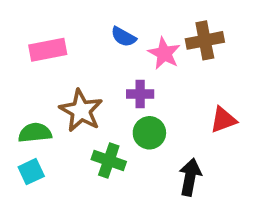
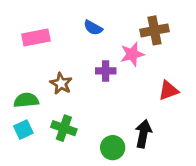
pink star: (164, 53) -> (132, 54), moved, turned 30
brown star: (81, 111) -> (61, 83), size x0.7
green circle: (149, 133) -> (113, 148), moved
green cross: (109, 160) -> (64, 128), moved

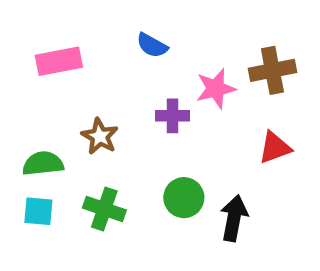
brown cross: (155, 30) -> (272, 70), moved
cyan square: (23, 130) -> (38, 211), turned 30
green circle: (113, 148) -> (184, 198), moved

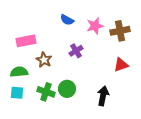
pink rectangle: (59, 61) -> (26, 41), moved
pink star: (216, 89) -> (95, 26), moved
purple cross: (172, 116) -> (76, 51), turned -32
green circle: (184, 198) -> (67, 89), moved

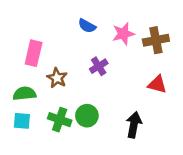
pink rectangle: (26, 41) -> (34, 53), turned -66
red triangle: (121, 65) -> (157, 84), turned 35

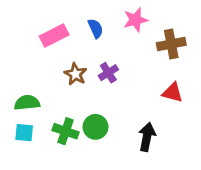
blue semicircle: (87, 26) -> (96, 28), turned -144
pink star: (123, 34) -> (135, 20), moved
pink rectangle: (34, 53) -> (54, 36), moved, turned 50
brown star: (57, 78) -> (76, 74), moved

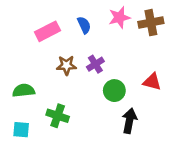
brown cross: (171, 44) -> (151, 23), moved
brown star: (76, 74) -> (66, 65), turned -30
green circle: (96, 127) -> (114, 91), moved
cyan square: (24, 133) -> (21, 130), moved

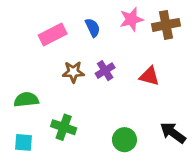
red triangle: (152, 82) -> (149, 76), moved
green circle: (114, 91) -> (124, 140), moved
black arrow: (129, 121) -> (173, 133), moved, turned -65

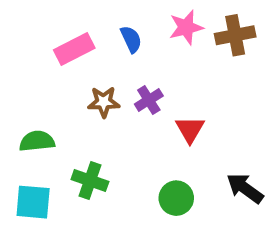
red triangle: (149, 76) -> (190, 129), moved, turned 45
cyan square: (24, 142) -> (33, 202), size x1.4

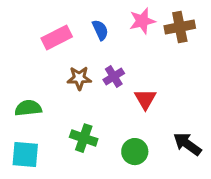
green cross: (90, 180) -> (84, 138), moved

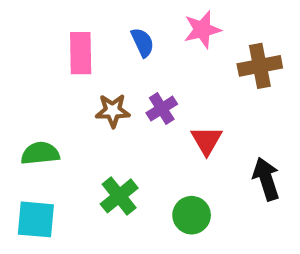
brown cross: (180, 27) -> (260, 66), moved
pink rectangle: (57, 37) -> (81, 53), turned -64
green cross: (84, 138) -> (119, 196), turned 32
black arrow: (187, 144) -> (266, 179), moved, turned 36

